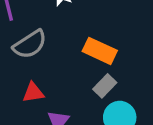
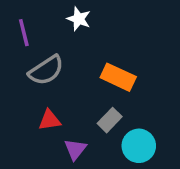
gray rectangle: (105, 86) -> (110, 120), moved

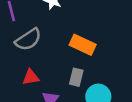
gray rectangle: (110, 120) -> (76, 77), turned -30

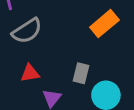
orange rectangle: (83, 45) -> (104, 24), moved, turned -65

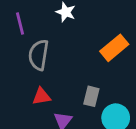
gray semicircle: (27, 31) -> (39, 55), turned 132

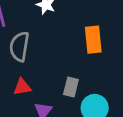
orange rectangle: (114, 48) -> (93, 40), turned -56

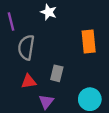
gray rectangle: (71, 87) -> (57, 73), moved

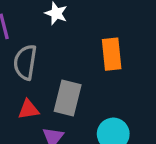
gray rectangle: (57, 73) -> (68, 98), size x1.5

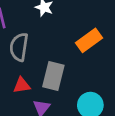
orange rectangle: (112, 54) -> (89, 40), turned 60

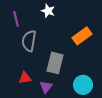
red triangle: (22, 85) -> (25, 78), moved

